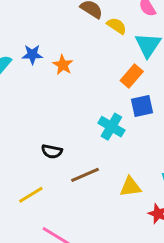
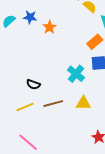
yellow triangle: (130, 187) -> (83, 103), moved
yellow line: (31, 195) -> (25, 107), moved

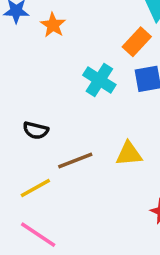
cyan cross: (76, 74) -> (99, 80), moved
yellow line: (25, 107) -> (35, 188), moved

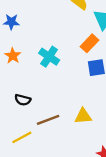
orange star: (53, 25) -> (13, 56), moved
cyan cross: (99, 80) -> (49, 57), moved

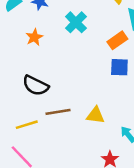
cyan cross: (49, 57) -> (76, 22), moved
black semicircle: (23, 100) -> (36, 86), size x1.5

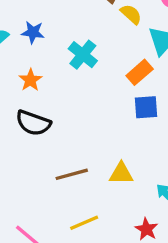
black semicircle: (36, 86) -> (33, 123), moved
yellow line: (27, 125) -> (84, 223), moved

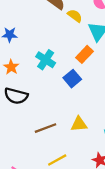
cyan cross: (83, 55) -> (46, 60), moved
blue square: (146, 107) -> (72, 79), moved, turned -30

